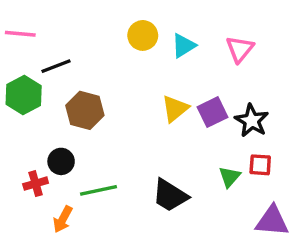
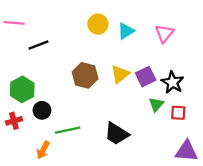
green hexagon: (24, 95) -> (22, 89), moved
brown hexagon: (85, 110) -> (85, 75), moved
green triangle: (230, 177) -> (156, 105), moved
red cross: (36, 184) -> (14, 121), moved

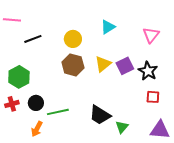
yellow circle: (98, 24) -> (73, 39), moved
pink triangle: (164, 33) -> (151, 35), moved
green triangle: (156, 105) -> (122, 127), moved
black circle: (42, 110) -> (36, 103), moved

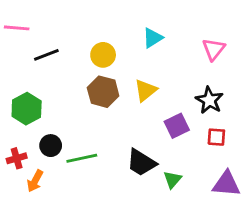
purple square: (125, 66) -> (177, 126), moved
red cross: (12, 104) -> (17, 158), moved
orange arrow: (37, 129) -> (35, 181), moved

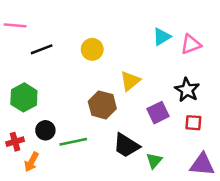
cyan triangle: (153, 38) -> (162, 37), moved
pink triangle: (214, 49) -> (191, 44), turned 30
brown hexagon: (103, 92) -> (102, 105), moved

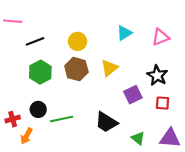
cyan triangle: (162, 37) -> (124, 33), moved
green hexagon: (24, 97) -> (40, 72), moved
brown hexagon: (102, 105) -> (76, 69), moved
green triangle: (154, 161) -> (138, 138), moved, turned -32

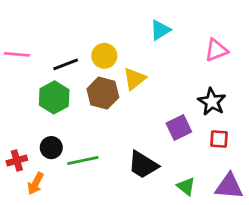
pink line: (13, 21) -> (17, 54), moved
cyan triangle: (124, 33) -> (160, 30), moved
black line: (35, 41) -> (66, 64), moved
yellow triangle: (109, 68) -> (134, 79), moved

